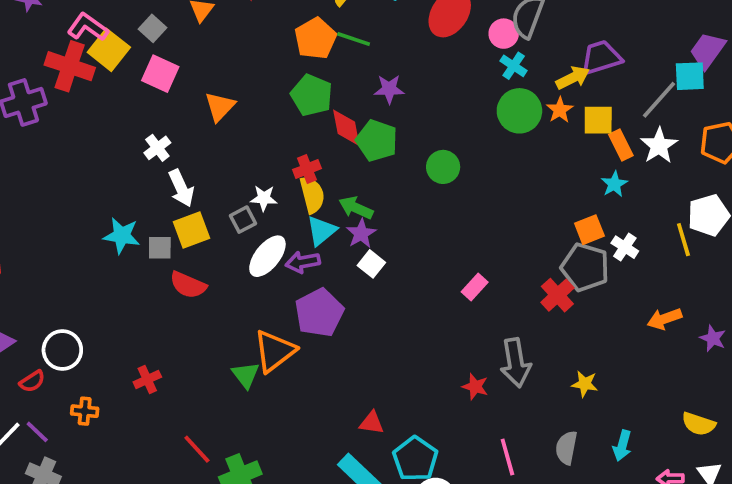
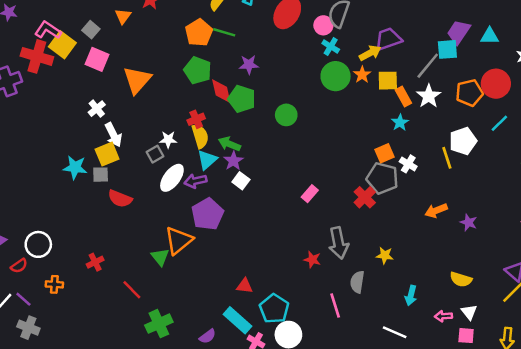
orange triangle: (220, 107) -> (137, 80), size x1.4
yellow square: (191, 230) -> (107, 154), moved
gray semicircle: (566, 448) -> (357, 282), moved
red line: (197, 449) -> (132, 290), moved

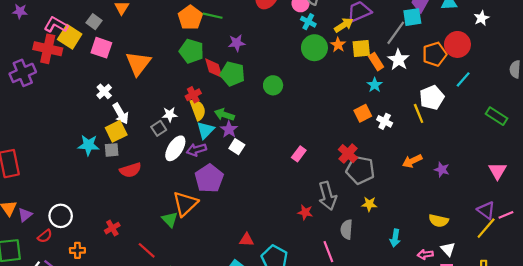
gray pentagon: (382, 178) -> (360, 170), moved
red semicircle: (120, 199) -> (130, 170), turned -35

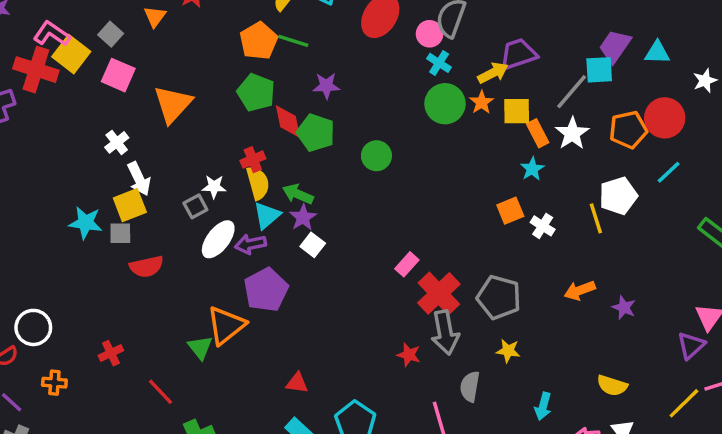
red cross: (348, 154) -> (439, 293), moved, size x1.4
purple triangle: (486, 210) -> (691, 345), moved, turned 36
red triangle: (247, 240) -> (297, 383), moved

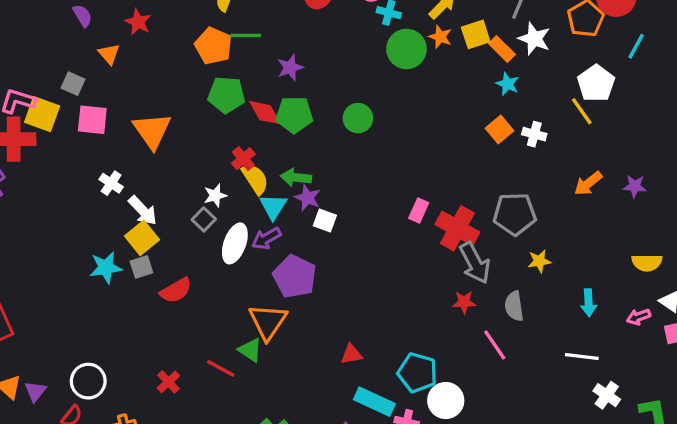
red star: (409, 355) -> (464, 302), moved
red line: (160, 392) -> (221, 368), moved

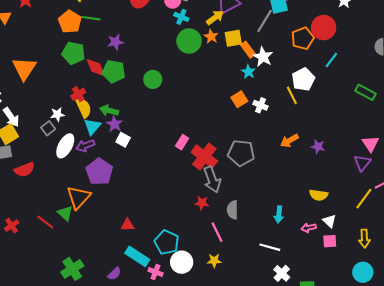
white star: (534, 39) -> (263, 57), moved
yellow star: (539, 261) -> (214, 261), moved

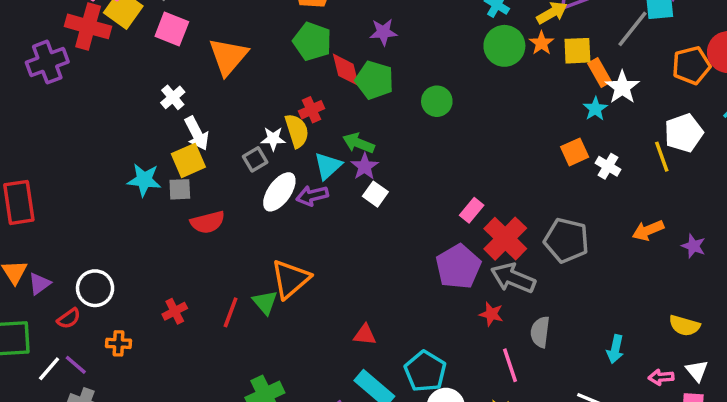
yellow semicircle: (84, 108) -> (297, 131), moved
purple pentagon: (99, 172) -> (458, 267), moved
gray arrow: (212, 180) -> (513, 278), turned 125
red line: (45, 222) -> (231, 312), turned 66

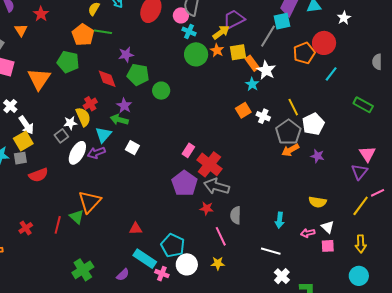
green pentagon: (312, 41) -> (68, 62), moved
green pentagon: (374, 80) -> (138, 75), moved
white pentagon: (684, 133) -> (313, 124), moved
purple star: (365, 167) -> (124, 106), moved
gray pentagon: (566, 240) -> (288, 132), moved, turned 30

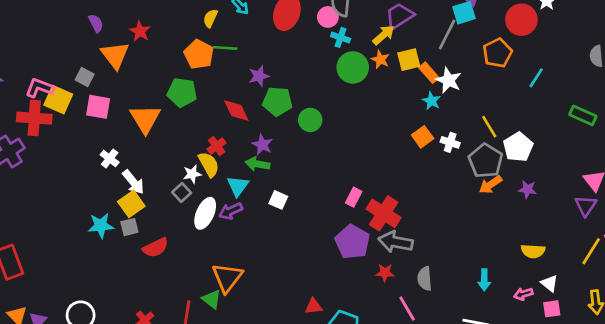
orange triangle: (21, 30) -> (115, 55), size x1.6
red circle: (324, 43) -> (521, 20), moved
red triangle: (136, 229) -> (314, 306), moved

